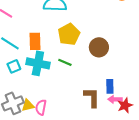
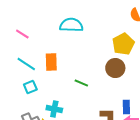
yellow pentagon: (69, 34) -> (123, 44), moved
cyan cross: (38, 63) -> (54, 109), moved, size x0.7

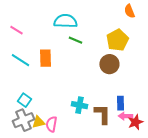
green line: (81, 83) -> (75, 40), moved
cyan square: (30, 87) -> (24, 100), moved, turned -32
cyan cross: (54, 109) -> (79, 105), moved

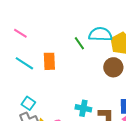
cyan semicircle: (65, 21) -> (100, 34), moved
green line: (75, 40) -> (79, 43), turned 32

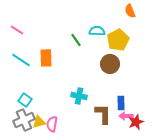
cyan semicircle: (100, 34) -> (97, 31), size x0.7
cyan cross: (83, 108) -> (79, 96), moved

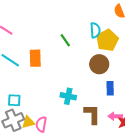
cyan semicircle: (97, 31) -> (95, 30), moved, turned 84
cyan square: (25, 100) -> (14, 100), turned -32
blue rectangle: (121, 103) -> (110, 88), moved

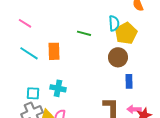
green line: (65, 40) -> (84, 33), turned -40
cyan cross: (68, 96) -> (58, 88), moved

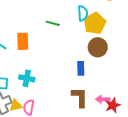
brown circle: (118, 57) -> (98, 47), moved
blue rectangle: (129, 81) -> (81, 68), moved

